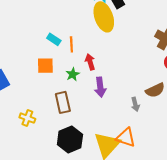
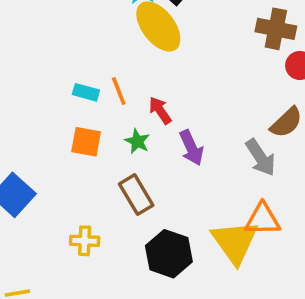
orange square: (45, 66) -> (86, 142), turned 30
gray arrow: (135, 104) -> (261, 157), size x1.5

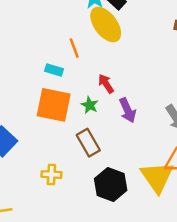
orange line: (119, 91) -> (74, 48), moved
orange square: (86, 142) -> (54, 105), size x1.6

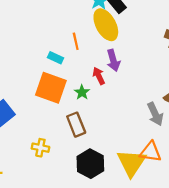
purple arrow: (128, 110) -> (113, 60), moved

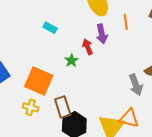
orange line: (76, 41) -> (126, 22), moved
orange square: (51, 88) -> (39, 81), moved
brown rectangle: (76, 125) -> (63, 107), moved

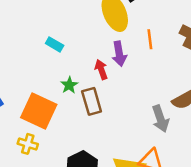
green star: (71, 61) -> (69, 85), moved
brown rectangle: (63, 107) -> (92, 101), moved

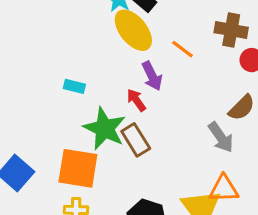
orange line: (150, 39) -> (182, 49), turned -30
green star: (69, 85) -> (105, 129), size x2.0

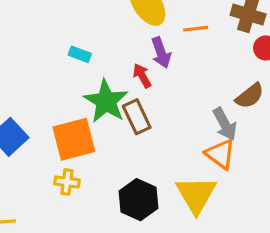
orange line: (182, 49) -> (196, 29), turned -50
orange square: (78, 168) -> (74, 139), turned -30
orange triangle: (224, 189) -> (220, 154), moved, turned 32

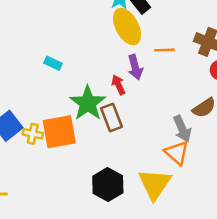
cyan rectangle: (80, 54) -> (53, 63), moved
yellow cross: (67, 182) -> (33, 134), moved

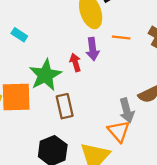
brown rectangle: (111, 117) -> (65, 106), moved

